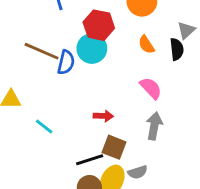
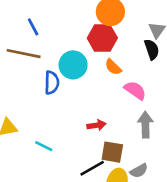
red hexagon: (99, 25) -> (102, 38), moved
orange semicircle: (146, 45) -> (113, 67), moved
brown line: (42, 51) -> (24, 54), moved

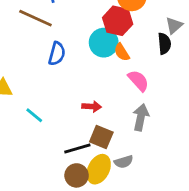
cyan circle: (73, 65) -> (104, 43), moved

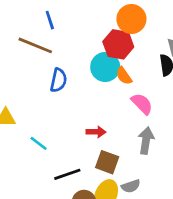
black line: (77, 149) -> (67, 174), moved

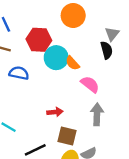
red hexagon: (118, 44) -> (39, 40), moved
blue semicircle: (59, 80) -> (19, 73), turned -84

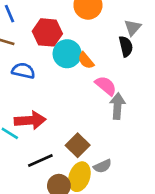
red arrow: (55, 112) -> (30, 120), moved, size x1.6
gray arrow: (97, 114) -> (117, 106), moved
brown square: (67, 136) -> (78, 145), turned 30

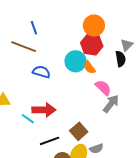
red hexagon: (47, 32) -> (92, 44), moved
gray arrow: (117, 106) -> (111, 104), turned 30

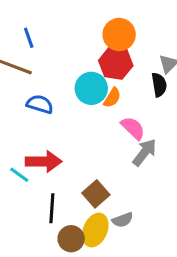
orange semicircle: (89, 67) -> (112, 98), turned -112
black line: (50, 141) -> (52, 208), turned -66

